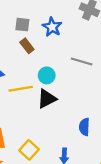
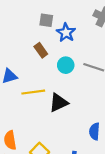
gray square: (22, 25) -> (46, 20), moved
cyan circle: (47, 75) -> (66, 65), moved

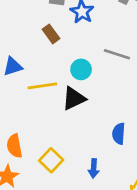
cyan circle: (66, 65) -> (81, 69), moved

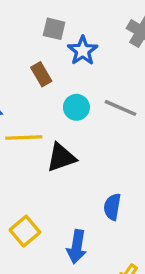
cyan circle: (81, 69) -> (76, 107), moved
blue arrow: (94, 168) -> (77, 247), size x1.4

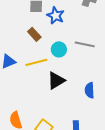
yellow line: (24, 137) -> (36, 62), moved
blue semicircle: (112, 207) -> (90, 90), moved

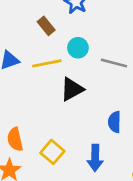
gray line: (85, 44) -> (114, 63), moved
blue semicircle: (90, 90) -> (114, 122), moved

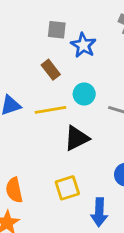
yellow square: (52, 152) -> (67, 188), moved, turned 30

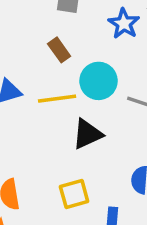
blue star: (83, 45) -> (124, 24), moved
cyan circle: (84, 94) -> (99, 81), size x1.4

